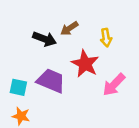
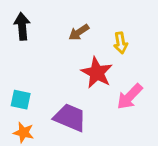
black arrow: (44, 39) -> (22, 26), moved, turned -115
purple trapezoid: (51, 81) -> (70, 118), moved

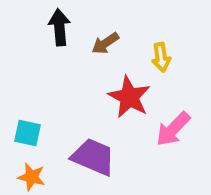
black arrow: (22, 26) -> (59, 27), moved

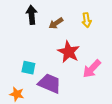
yellow arrow: (161, 57) -> (87, 20), moved
cyan square: (28, 133) -> (28, 68), moved

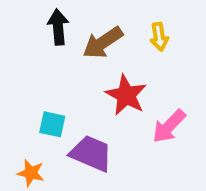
brown arrow: (56, 23) -> (103, 43), size x1.5

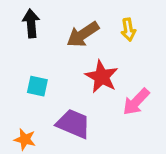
black arrow: (58, 27) -> (31, 23), moved
cyan square: (52, 124) -> (37, 86), moved

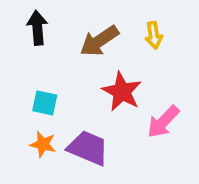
orange star: (25, 139) -> (43, 144), moved

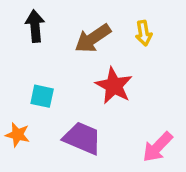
pink arrow: (163, 122) -> (158, 147), moved
orange star: (43, 144) -> (17, 135), moved

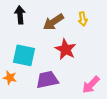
cyan square: (42, 96) -> (24, 55), size x1.6
purple trapezoid: (82, 138) -> (47, 80), turned -35

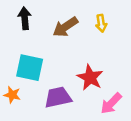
red star: (66, 49) -> (90, 78), moved

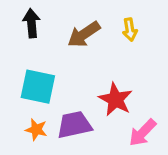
orange star: (12, 95) -> (36, 130), moved

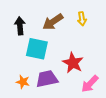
black arrow: (31, 23) -> (20, 26), moved
cyan square: (38, 87) -> (37, 49), moved

